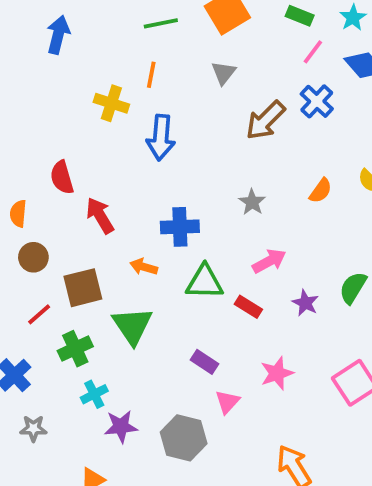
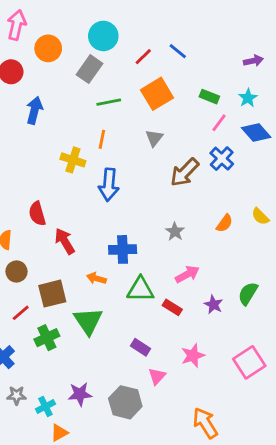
cyan cross: (94, 394) -> (45, 406), moved

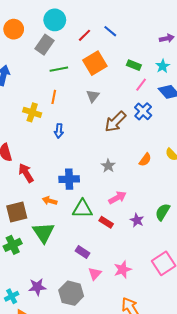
blue arrow: (109, 185) -> (59, 131), size x0.6
pink star: (193, 356) -> (123, 270), moved

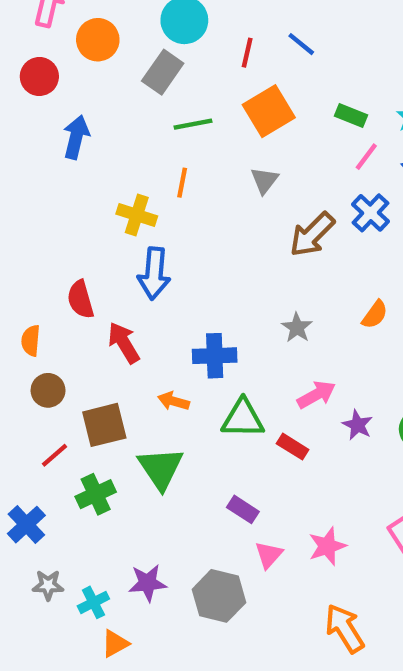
red line: (85, 35) -> (247, 53), turned -32
blue arrow: (59, 131) -> (154, 273), moved, size x1.6
purple star: (137, 220) -> (358, 425), moved

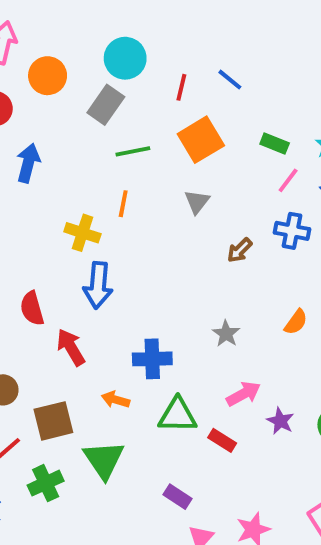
blue cross: (370, 213) -> (292, 231), turned -32
brown arrow: (312, 235) -> (240, 250), size x0.6

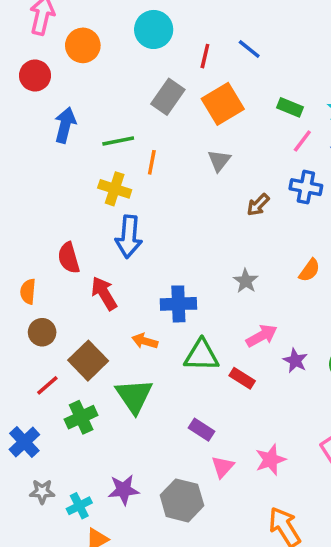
gray rectangle: (106, 105) -> (168, 97), moved
green line: (133, 151) -> (118, 141), moved
brown square: (53, 421) -> (88, 361), turned -30

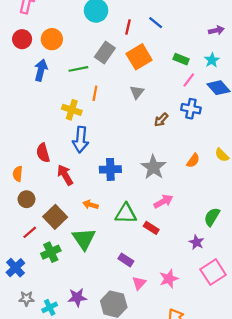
orange circle: (83, 45) -> (52, 39), moved
green line: (118, 141) -> (78, 69), moved
gray star: (246, 281) -> (153, 167), size x1.6
blue cross: (178, 304) -> (110, 169), moved
purple star: (295, 361) -> (196, 242), moved

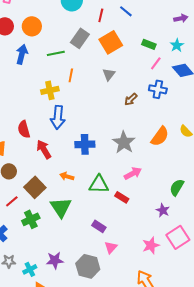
yellow cross: (72, 110) -> (50, 90), turned -30
orange semicircle: (193, 161) -> (160, 136), size x1.5
pink star: (169, 279) -> (151, 245), moved

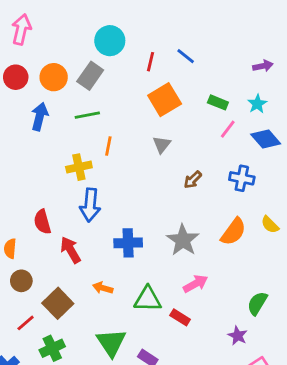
gray rectangle: (80, 38) -> (90, 76), moved
blue cross: (158, 89) -> (242, 178), moved
green triangle: (61, 207) -> (111, 343), moved

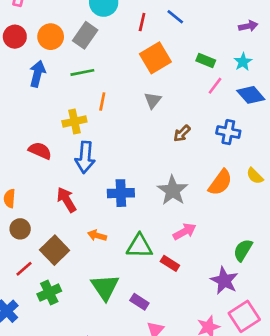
red semicircle: (42, 222) -> (40, 151), moved, turned 130
purple star: (238, 336) -> (224, 281), size x1.5

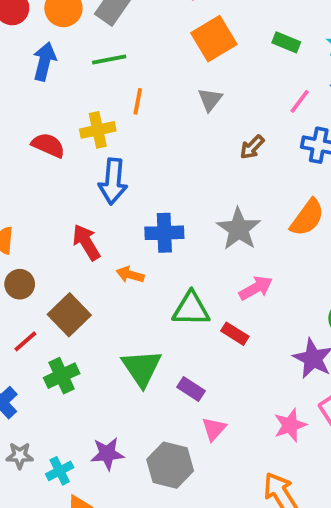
pink line: (215, 86) -> (300, 101), moved
red semicircle: (40, 151) -> (48, 145), moved
orange arrow: (97, 236) -> (130, 275), moved

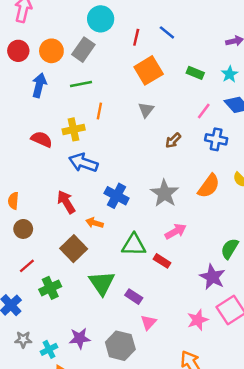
blue arrow: (113, 181) -> (83, 163), turned 104
blue cross: (164, 233) -> (117, 196), turned 30
brown square: (69, 315) -> (74, 249), moved

